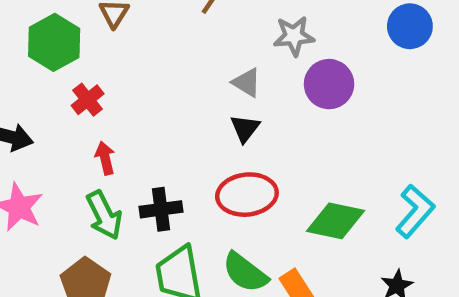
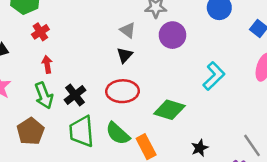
black cross: (161, 209) -> (75, 95), turned -35
cyan L-shape: (415, 211) -> (214, 76), moved

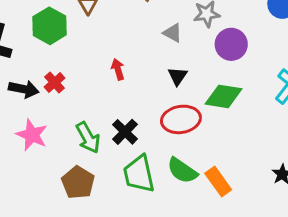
gray triangle: (128, 30) -> (173, 33), moved
red cross: (40, 32) -> (55, 83), moved
red arrow: (47, 64) -> (118, 69), moved
green diamond: (169, 110) -> (224, 96), moved

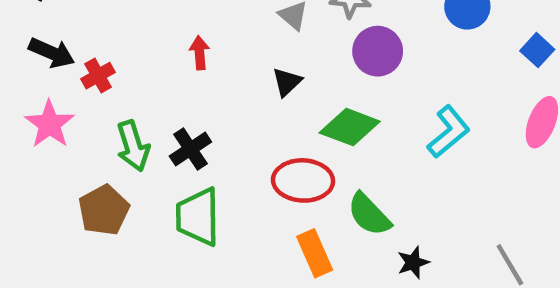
red cross: (55, 83) -> (98, 76), moved
red ellipse: (181, 119) -> (303, 180), moved
green semicircle: (182, 171) -> (369, 214), moved

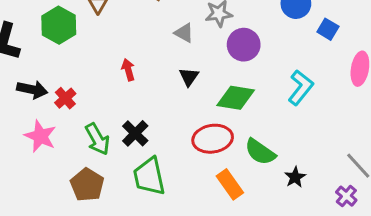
blue square: (537, 50) -> (328, 29), moved

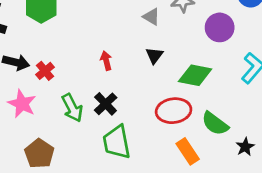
purple circle: (244, 45) -> (220, 27), moved
red arrow: (128, 70) -> (106, 61), moved
brown pentagon: (87, 185) -> (39, 154), moved

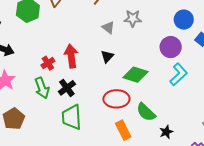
purple circle: (220, 27) -> (171, 47), moved
red arrow: (106, 61) -> (71, 56), size x1.6
red cross: (45, 71) -> (48, 63), moved

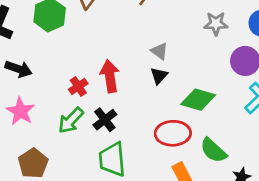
gray star: (133, 18) -> (216, 24), moved
gray triangle: (108, 28) -> (159, 51), moved
green arrow: (42, 88) -> (71, 120), turned 65

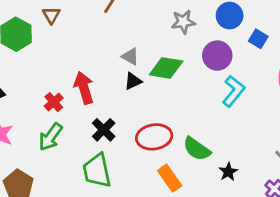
black triangle: (159, 76) -> (133, 81), turned 30
green diamond: (198, 100) -> (166, 68), moved
black cross: (105, 120) -> (104, 130), moved

